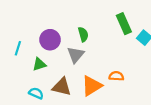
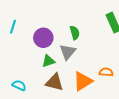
cyan line: (18, 48) -> (13, 27), moved
green triangle: (39, 64) -> (48, 61), moved
cyan semicircle: (36, 93) -> (19, 85), moved

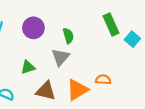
purple circle: (43, 38) -> (33, 28), moved
green triangle: (48, 61) -> (28, 67), moved

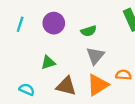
green semicircle: (68, 36) -> (89, 31), turned 88
gray triangle: (60, 57) -> (95, 56), moved

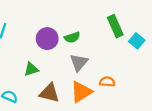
purple circle: (54, 23) -> (47, 39), moved

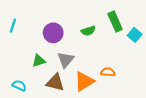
green semicircle: (72, 37) -> (88, 31), moved
gray triangle: (79, 62) -> (66, 60), moved

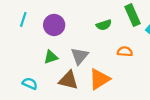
purple circle: (53, 33) -> (54, 25), moved
orange semicircle: (108, 72) -> (125, 51), moved

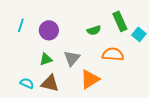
orange semicircle: (125, 51) -> (113, 54), size x1.5
brown triangle: (68, 80) -> (50, 83), moved

